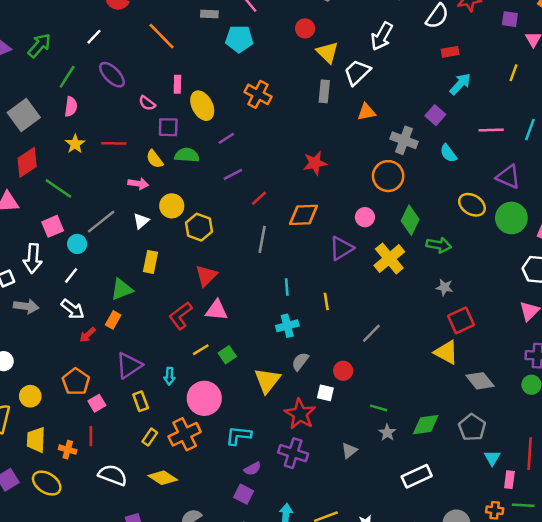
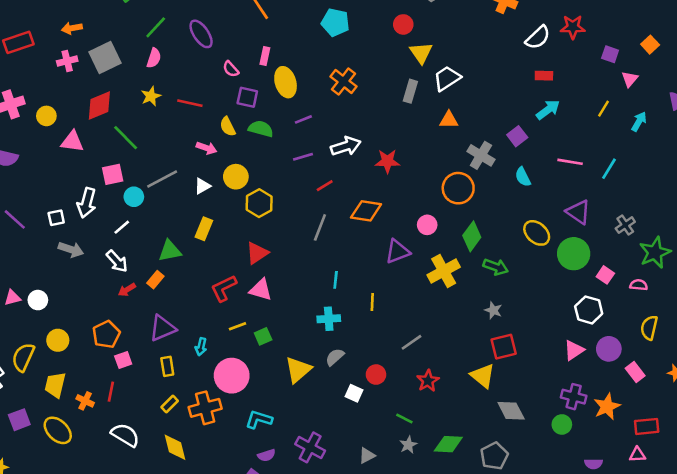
white arrow: (382, 36) -> (346, 146), moved, turned -148
red star: (300, 414) -> (428, 381), moved, size x0.7
yellow diamond: (163, 478) -> (175, 447), turned 32

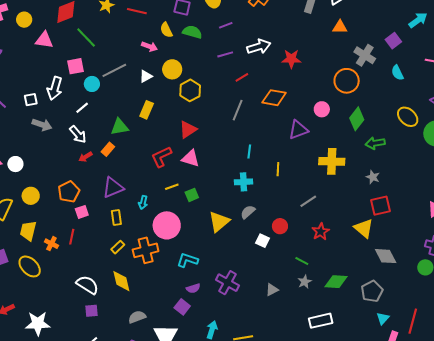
green arrow: (496, 267) -> (375, 143), turned 150
yellow cross: (444, 271) -> (332, 161), moved, turned 30
white semicircle: (125, 435) -> (87, 285), moved

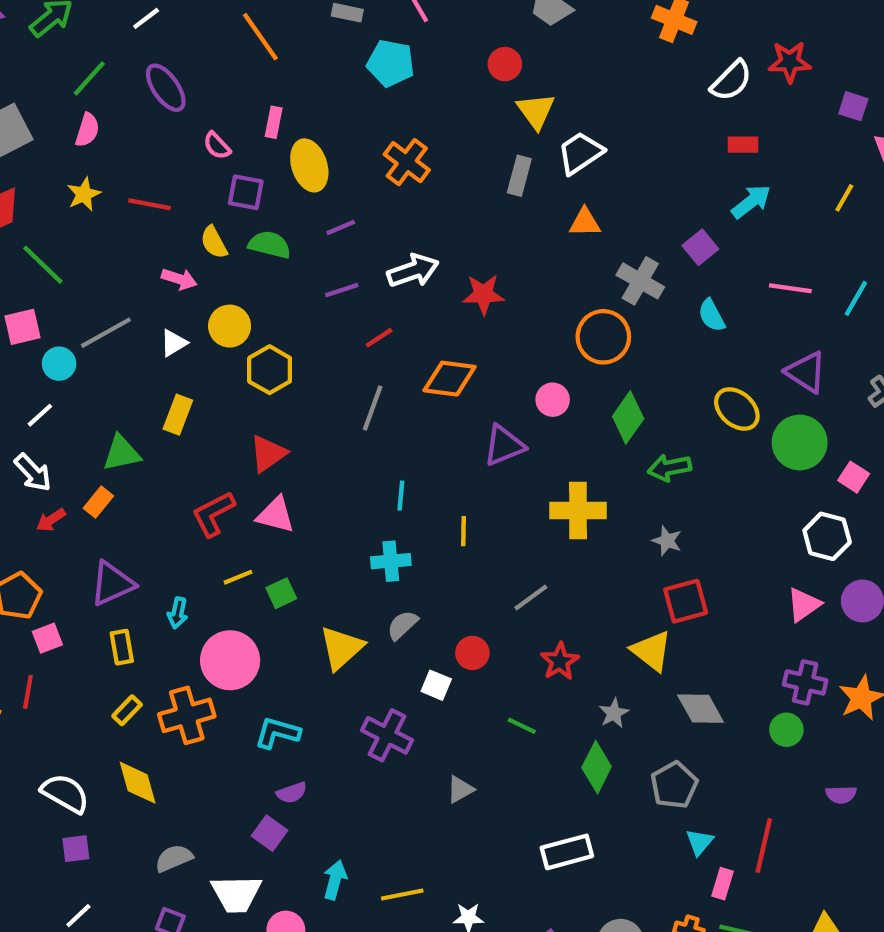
gray star: (305, 282) -> (614, 713), moved
green diamond: (336, 282) -> (597, 767), turned -65
purple cross: (228, 283) -> (387, 735), moved

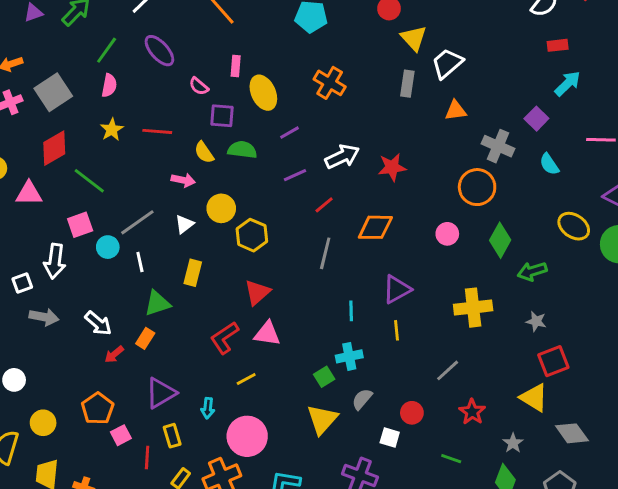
white line: (40, 415) -> (140, 262), moved, turned -54
purple triangle: (504, 445) -> (397, 289), moved
green square: (281, 593) -> (324, 377), moved
red line: (28, 692) -> (147, 457), moved

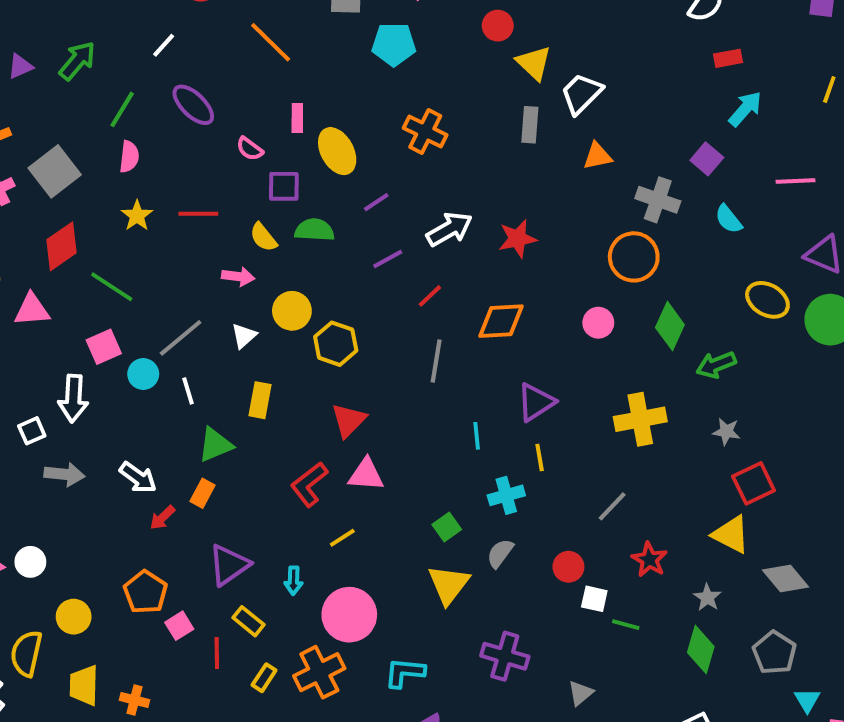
cyan cross: (349, 356) -> (506, 495), moved
yellow rectangle: (172, 436) -> (248, 621), turned -30
white square: (390, 438) -> (594, 599), moved

